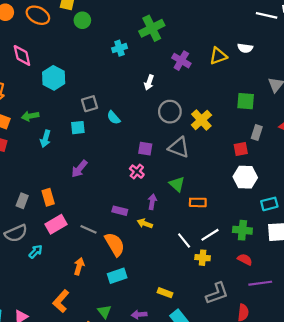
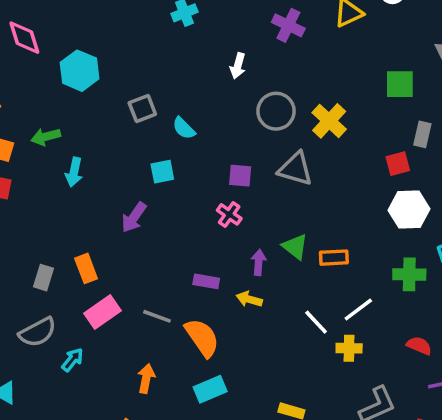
cyan square: (78, 128) -> (162, 172), moved
green triangle: (177, 184) -> (295, 247), moved
green cross: (242, 230) -> (409, 274), moved

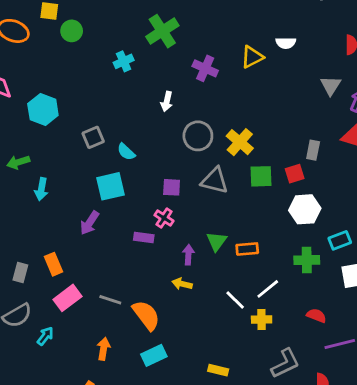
green square: (400, 84) -> (261, 176), moved
cyan square: (162, 172) -> (111, 186), size x1.5
green triangle: (295, 247) -> (217, 241), turned 30
purple rectangle: (206, 281) -> (144, 238), moved

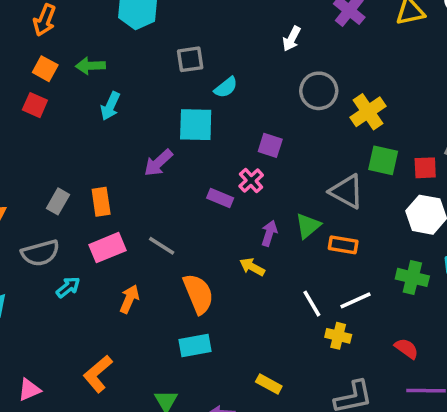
cyan semicircle: (126, 152) -> (226, 87), turned -96
gray triangle: (215, 181) -> (347, 191), moved
gray line: (110, 300) -> (162, 246), moved
orange arrow: (104, 349) -> (129, 299), moved

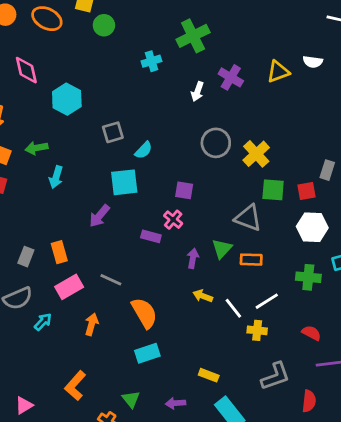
white arrow: (292, 39) -> (197, 92), moved
yellow arrow: (252, 267) -> (203, 296), moved

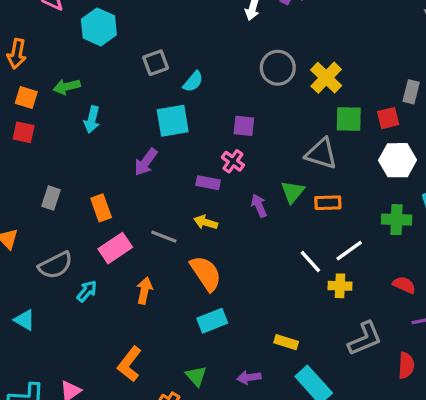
gray rectangle: (26, 257) -> (51, 198), moved
purple arrow: (193, 258) -> (259, 206), turned -30
yellow arrow: (203, 296) -> (206, 222), moved

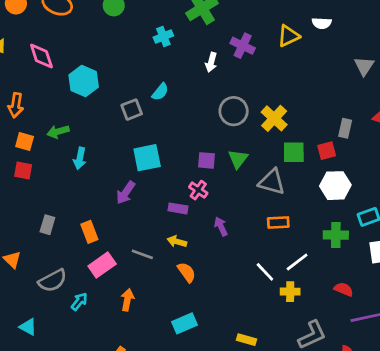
cyan semicircle: (193, 82) -> (160, 92), moved
green triangle: (293, 192) -> (238, 159), moved
orange semicircle: (206, 273) -> (187, 272), moved, size x0.7

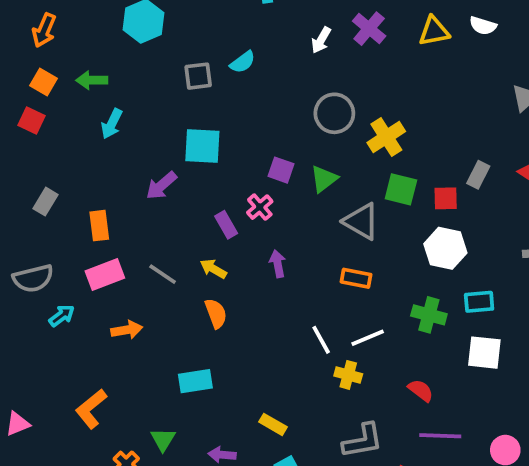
purple rectangle: (178, 208) -> (226, 225), turned 36
orange arrow: (127, 300) -> (127, 330), turned 55

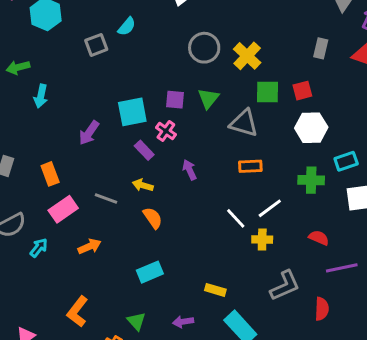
cyan square: (202, 146) -> (132, 112), moved
gray rectangle: (478, 175) -> (321, 48), moved

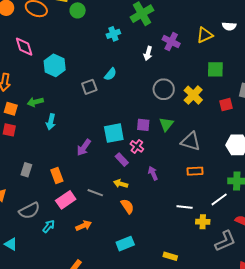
red square: (302, 91) -> (226, 105), moved
green square: (268, 92) -> (215, 69), moved
white line: (270, 208) -> (219, 199), moved
white line: (236, 218) -> (185, 207), turned -42
gray L-shape: (285, 286) -> (225, 241), moved

